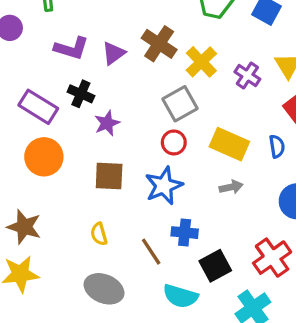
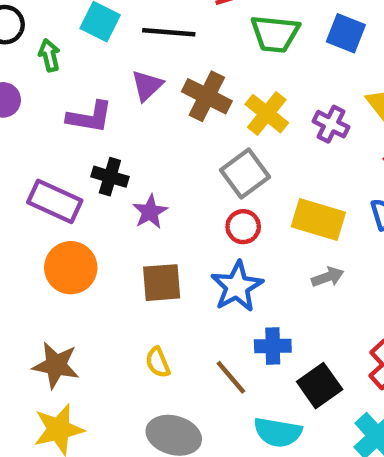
purple triangle: (114, 53) -> (147, 86), moved

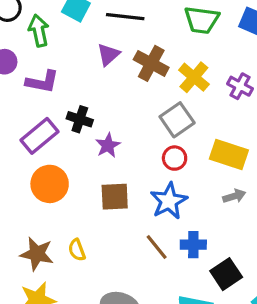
green arrow: (49, 55) -> (39, 31), size x1.4
purple L-shape: (90, 117) -> (42, 82), moved
purple rectangle: (55, 201) -> (40, 136), turned -66
yellow semicircle: (158, 362) -> (77, 250), moved
brown line: (231, 377) -> (157, 247), moved

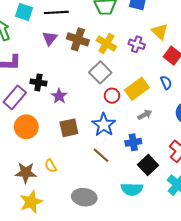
yellow rectangle: (229, 155) -> (137, 89), turned -45
red circle: (175, 158) -> (112, 96), moved
blue cross: (193, 245) -> (133, 142), moved

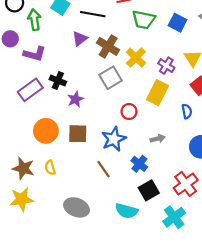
gray square: (100, 72) -> (111, 78), moved
yellow rectangle: (137, 89) -> (157, 93), moved, turned -40
orange circle: (26, 127) -> (46, 131), moved
blue cross: (133, 142) -> (139, 164), turned 35

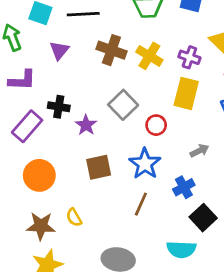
purple triangle: (80, 39) -> (59, 50), moved
gray square: (111, 78) -> (123, 105), moved
orange circle: (46, 131) -> (39, 175), moved
blue cross: (139, 164) -> (184, 187), turned 35
brown line: (104, 169) -> (141, 204), turned 72

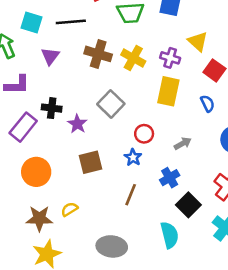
red circle: (156, 125) -> (144, 134), moved
blue star: (145, 164) -> (133, 157), size x0.6
yellow semicircle: (74, 217) -> (70, 209), turned 90
cyan semicircle: (181, 249) -> (170, 235), turned -104

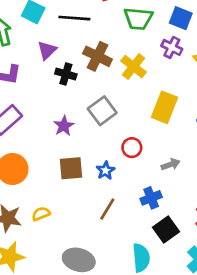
purple cross: (170, 58) -> (172, 47), moved
black cross: (52, 108) -> (66, 74), moved
blue star: (133, 157) -> (106, 171), moved

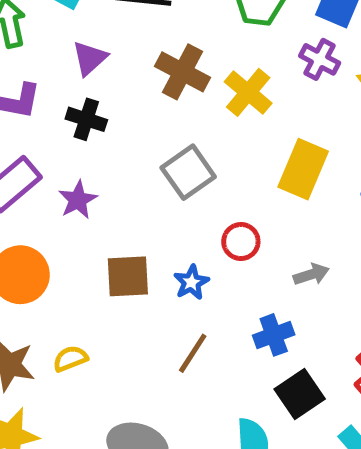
black cross: (66, 74) -> (86, 119), moved
purple star: (64, 126) -> (78, 200), moved

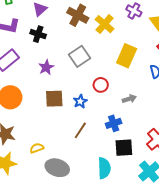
purple star: (78, 200) -> (46, 67), moved
yellow semicircle: (70, 359) -> (37, 148), moved
black square: (300, 394) -> (124, 148), turned 30

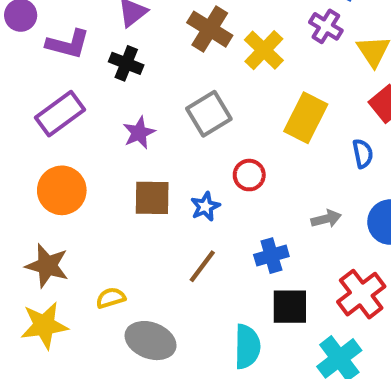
gray arrow: (129, 99) -> (326, 219), moved

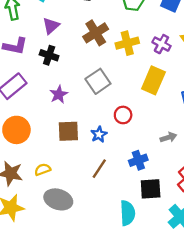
purple cross: (326, 26) -> (161, 44), moved
brown cross: (210, 29) -> (96, 33), turned 30
yellow cross: (264, 50) -> (127, 43), turned 35
yellow semicircle: (111, 298) -> (43, 170), moved
gray ellipse: (151, 341) -> (58, 199), moved

